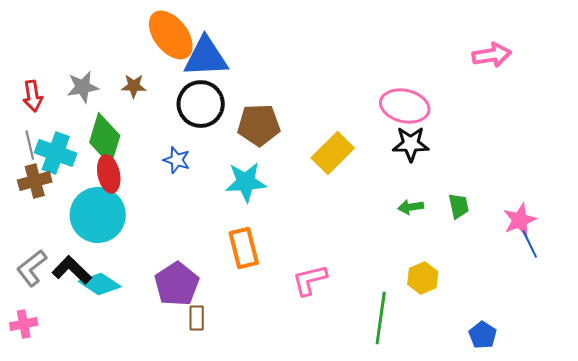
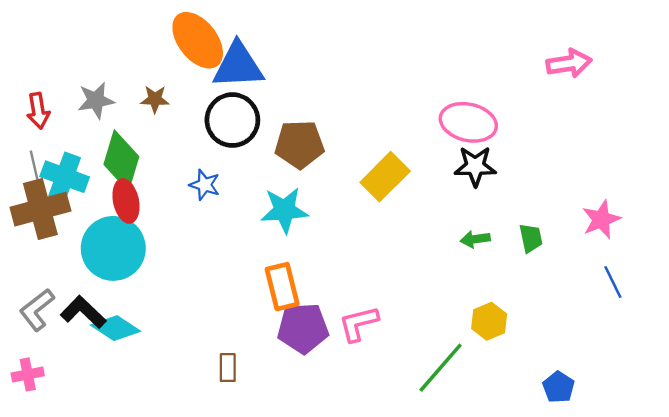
brown cross: (35, 181) -> (40, 209), size x1.5
pink star: (520, 220) -> (601, 219), moved
purple pentagon: (177, 284) -> (303, 328), moved, turned 30
green line: (381, 318) -> (441, 368), turned 33

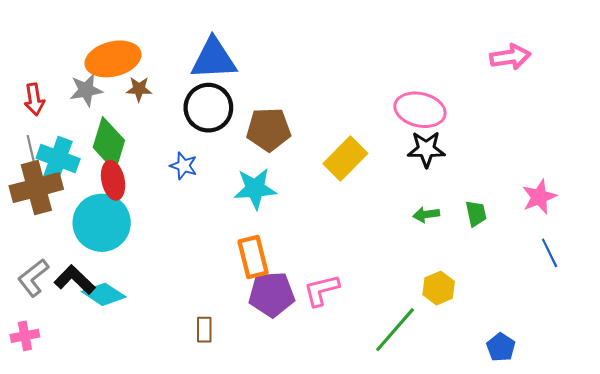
orange ellipse: (198, 40) -> (113, 59), moved, turned -66

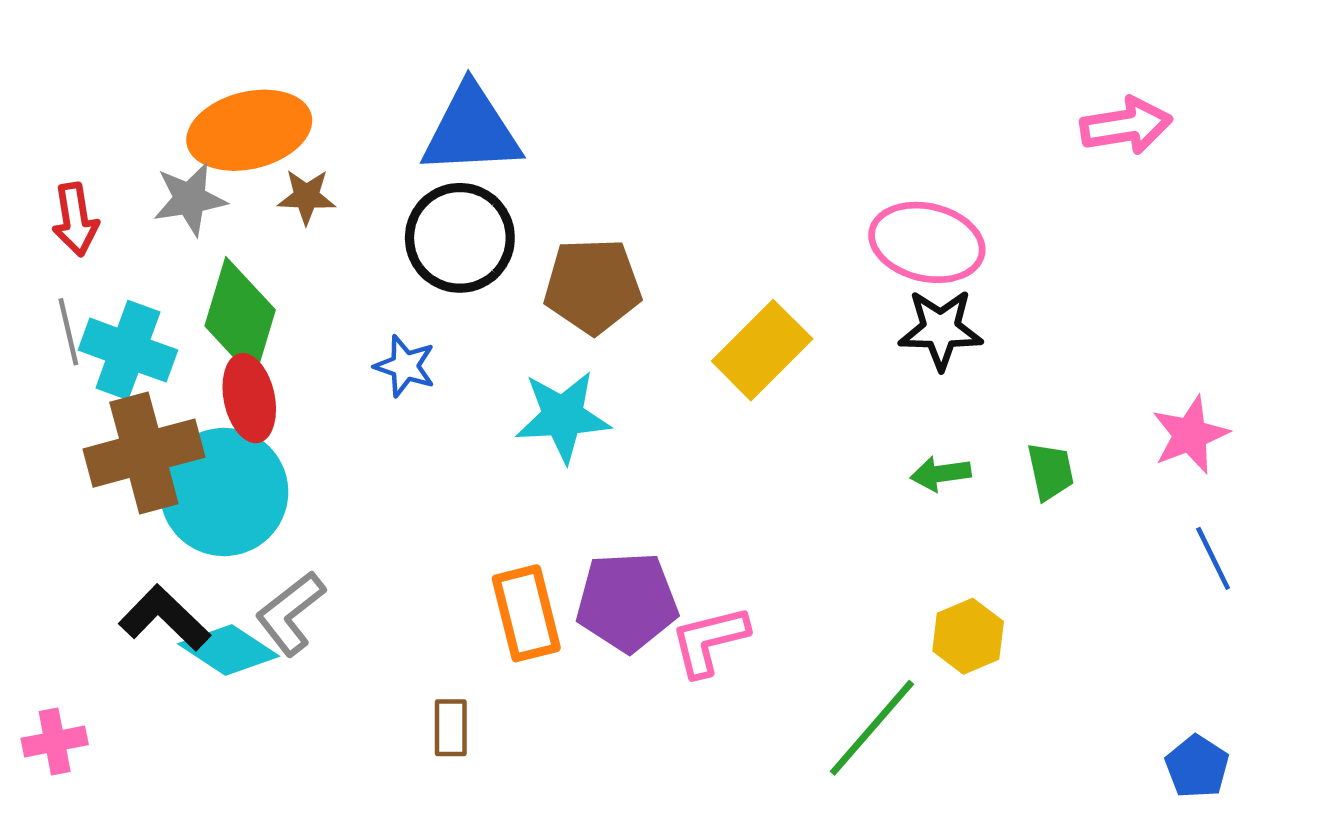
brown cross: (36, 188) -> (144, 453), moved
orange rectangle: (253, 257) -> (526, 613), moved
gray L-shape: (33, 278) -> (290, 613), moved
purple pentagon: (272, 294) -> (627, 602), moved
blue pentagon: (501, 347) -> (1197, 767), moved

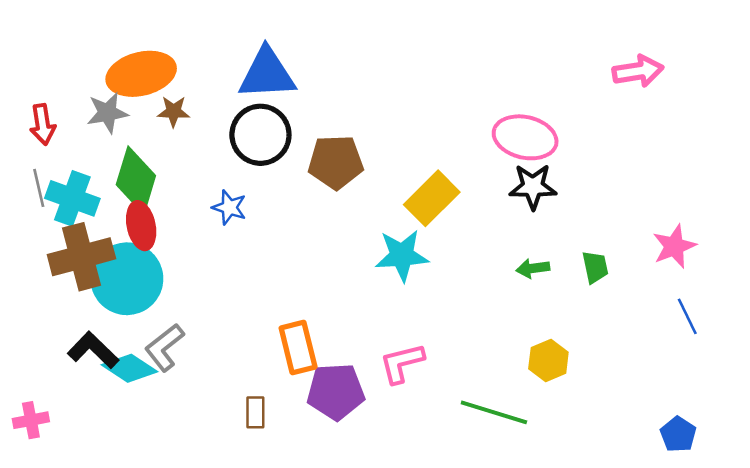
cyan star: (563, 416) -> (402, 255), moved
purple pentagon: (627, 602) -> (336, 392), moved
green line: (872, 728) -> (494, 412), turned 66

